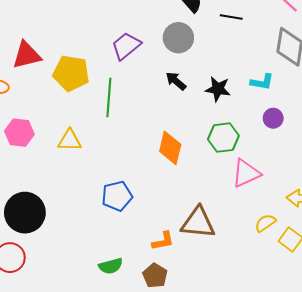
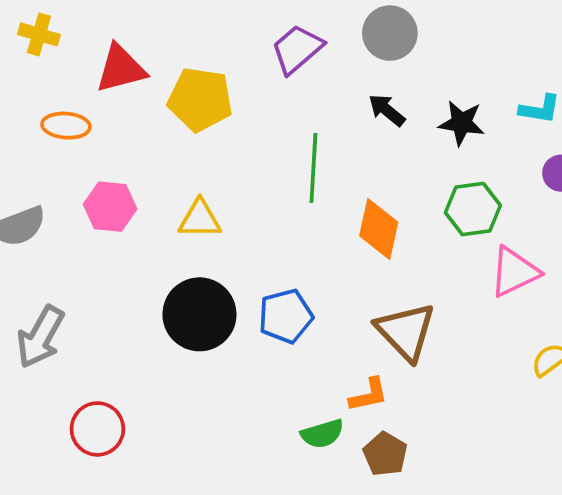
green line: (109, 97) -> (313, 168), moved
black circle: (25, 213) -> (199, 314), moved
brown triangle: (198, 223) -> (406, 331), moved, turned 42
green semicircle: (111, 266) -> (322, 434), moved
brown pentagon: (155, 276) -> (385, 454), moved

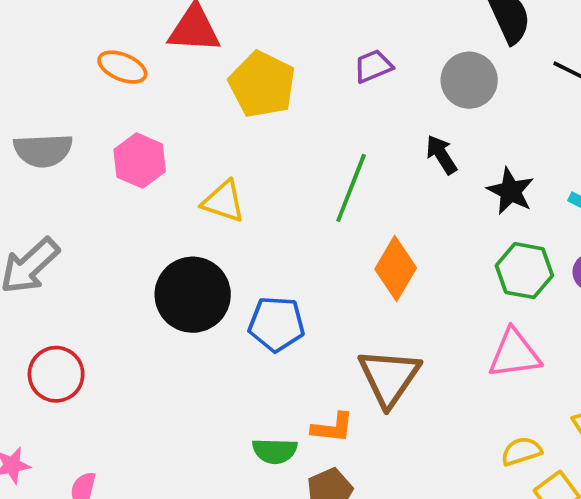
purple trapezoid: (297, 49) -> (373, 66), size x0.7
green hexagon: (473, 209) -> (524, 271), moved

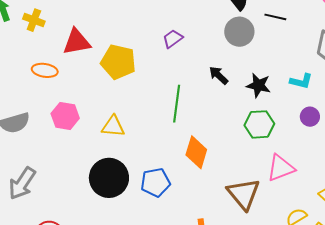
gray circle: (469, 80) -> (239, 32), moved
orange diamond: (396, 268) -> (196, 152), moved
green hexagon: (524, 271) -> (259, 124), moved
brown triangle: (389, 377) -> (244, 194), moved

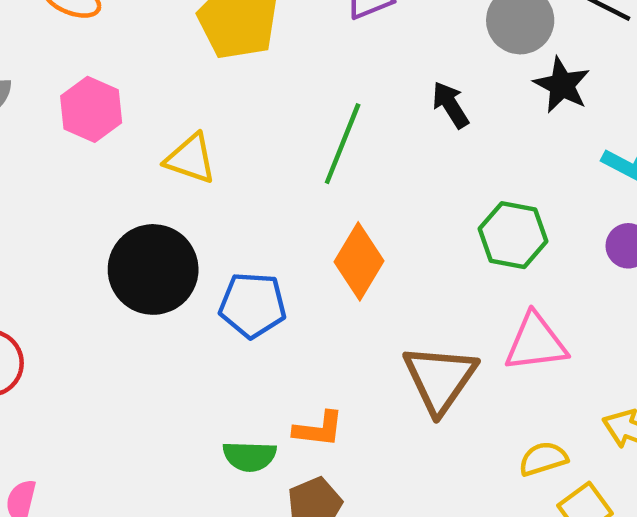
black star: (258, 85) -> (562, 85), moved

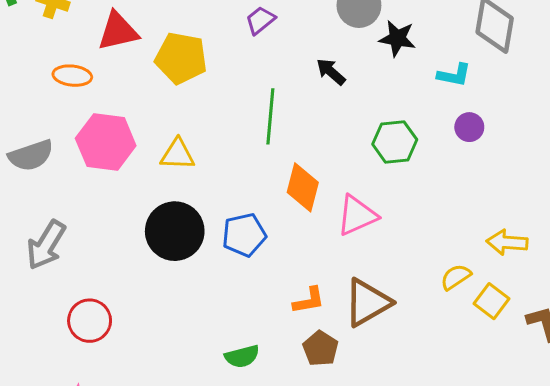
pink hexagon: (91, 109) -> (106, 142), size x1.4
pink triangle: (536, 342) -> (357, 215), moved
brown triangle: (440, 379) -> (367, 302), moved, turned 42
green semicircle: (250, 456) -> (242, 356), moved

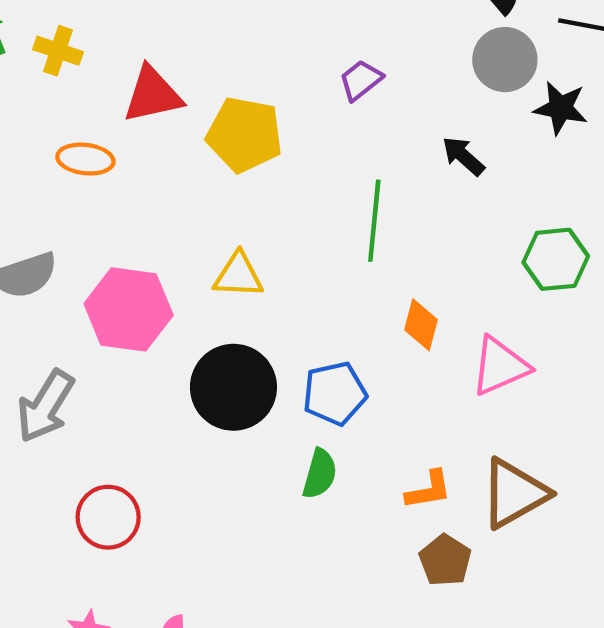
pink hexagon: (106, 142) -> (129, 309), moved
orange diamond: (303, 187) -> (421, 325), size x0.7
green semicircle: (242, 356) -> (320, 474), moved, turned -60

